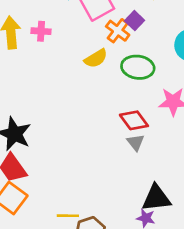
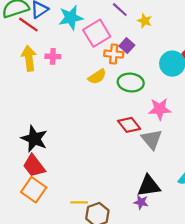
orange cross: (118, 31) -> (114, 54), turned -30
gray triangle: (136, 142) -> (152, 139), moved, size x1.5

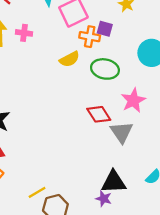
purple square: (127, 46) -> (105, 29), turned -32
pink star: (160, 109) -> (133, 100), turned -30
yellow line: (79, 202) -> (37, 192), turned -35

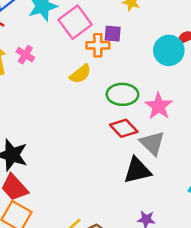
pink cross: (24, 33) -> (25, 55), turned 35
green ellipse: (105, 69) -> (122, 94), moved
black triangle: (114, 182) -> (137, 170), moved

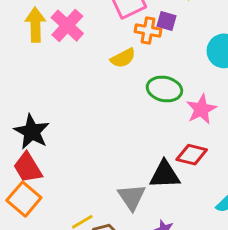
pink cross: (25, 55) -> (67, 26), size x1.6
red diamond: (124, 128) -> (192, 155), moved, turned -44
gray triangle: (152, 143) -> (132, 197), moved

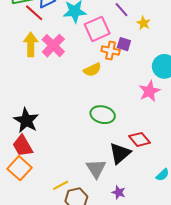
green ellipse: (164, 89) -> (103, 115), moved
pink star: (201, 109) -> (149, 91), moved
red diamond: (192, 155) -> (139, 139), turned 35
black triangle: (165, 175) -> (120, 153), turned -40

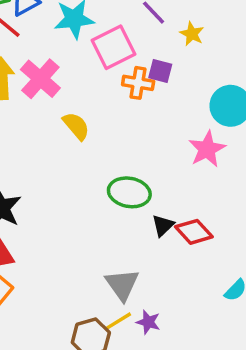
yellow semicircle: (92, 70) -> (76, 126), moved, turned -102
black triangle: (120, 153) -> (163, 225), moved, size x0.6
yellow line: (61, 185) -> (119, 321), moved
purple star: (119, 192) -> (148, 322), moved

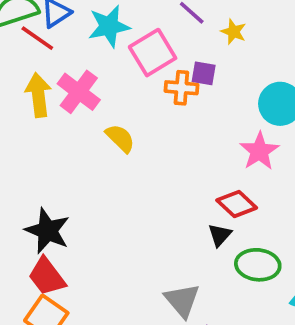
green ellipse: (129, 192) -> (258, 265), moved
red diamond: (194, 232) -> (237, 204), moved

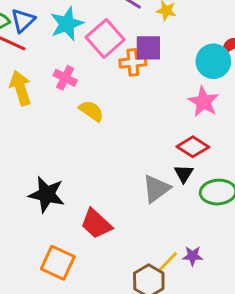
purple square: (204, 73) -> (148, 48), size x1.4
pink cross: (79, 92) -> (65, 78), moved, size x0.7
red trapezoid: (47, 277) -> (96, 224), moved
gray triangle: (182, 300) -> (156, 189), moved, turned 44

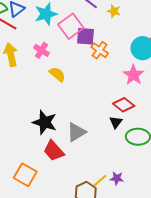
purple square: (148, 48) -> (86, 36), moved
orange cross: (133, 62) -> (100, 50), moved, turned 36
gray triangle: (156, 189) -> (76, 132), moved
black star: (47, 194) -> (45, 122), moved

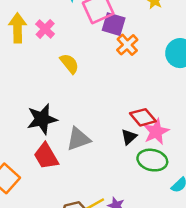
pink cross: (41, 50) -> (45, 29), moved
pink star: (133, 75) -> (156, 132), moved
black star: (45, 122) -> (42, 119), turned 30

